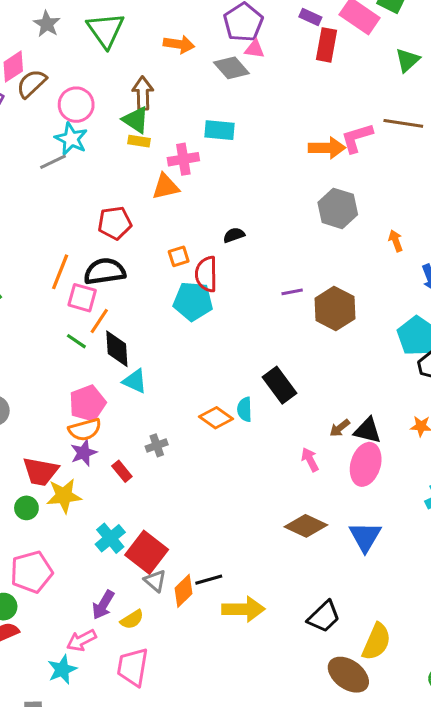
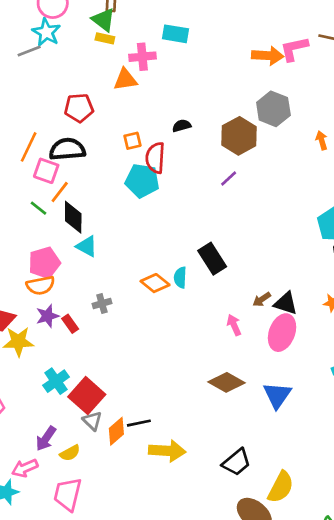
purple line: (292, 292) -> (229, 179), turned -36
brown hexagon: (335, 309) -> (239, 136), moved
purple star: (84, 453) -> (47, 316), moved

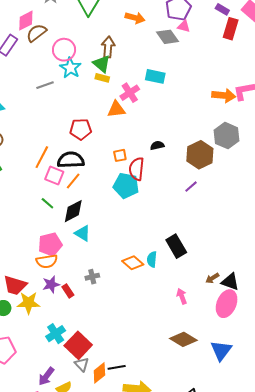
cyan star: (46, 32) -> (70, 68), moved
pink cross: (142, 57) -> (130, 93), turned -30
orange line: (60, 192) -> (73, 181), moved
black diamond: (73, 217) -> (73, 211), turned 60
pink arrow: (234, 325) -> (182, 296), moved

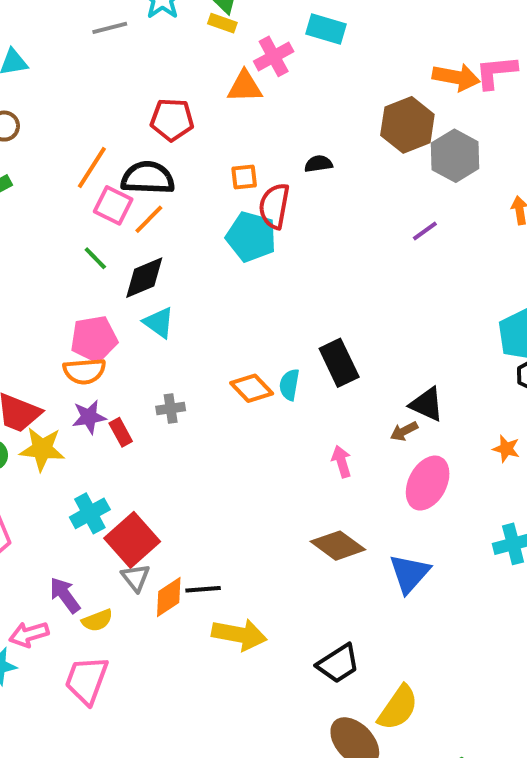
brown hexagon: (200, 155) -> (407, 125), moved
purple line: (191, 187) -> (425, 231), moved
black triangle: (230, 282) -> (427, 404), moved
purple arrow: (46, 376) -> (65, 595), turned 102

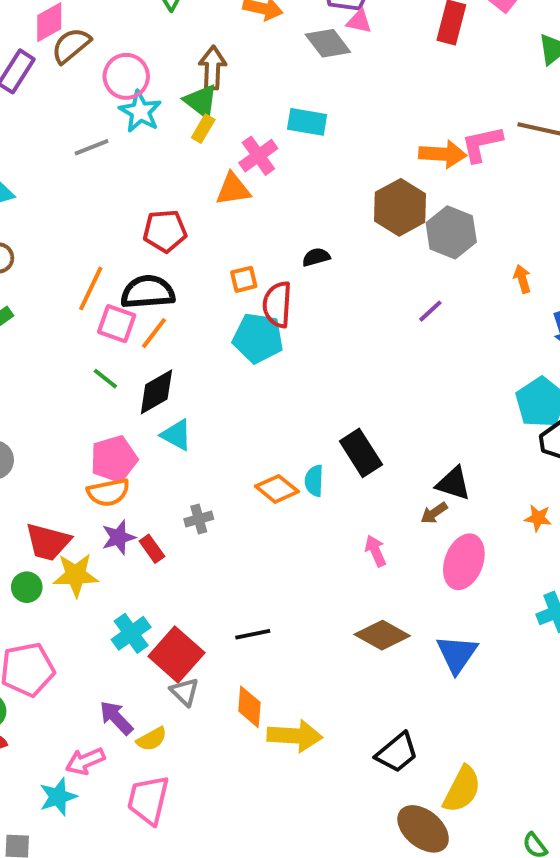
yellow rectangle: (222, 23) -> (203, 129), turned -72
black line: (203, 589) -> (253, 634), moved
orange diamond: (169, 597) -> (249, 707), moved, turned -45

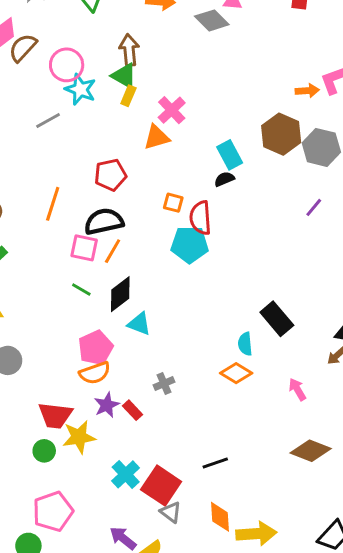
cyan rectangle: (307, 122) -> (230, 155), moved, turned 60
orange arrow: (443, 154) -> (307, 91), size x0.7
orange square: (244, 279) -> (173, 203), turned 36
orange line: (91, 288) -> (53, 204), moved
orange diamond: (277, 489) -> (236, 373), moved

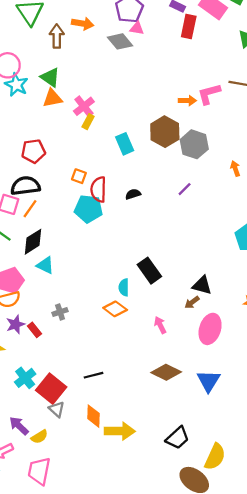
brown arrow: (129, 50) -> (57, 36), moved
yellow rectangle: (128, 96) -> (88, 122), moved
orange triangle: (156, 137) -> (53, 98), moved
black semicircle: (224, 179) -> (133, 194), moved

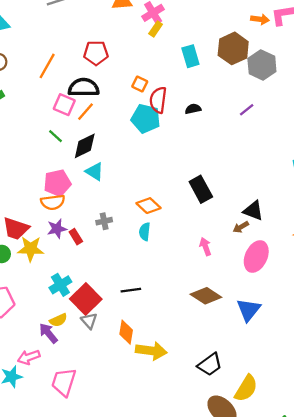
cyan semicircle: (124, 287) -> (145, 232), moved
orange diamond: (115, 309) -> (148, 206), moved
yellow semicircle: (39, 437) -> (58, 320), moved

